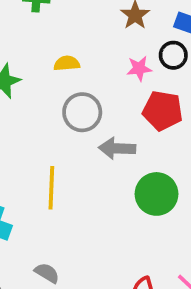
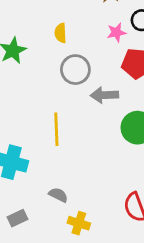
yellow semicircle: (67, 63) -> (61, 33), turned -84

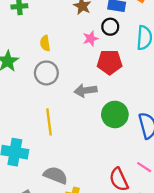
gray circle: (75, 70) -> (46, 73), moved
gray semicircle: (58, 195) -> (56, 175), size x1.5

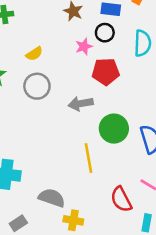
yellow semicircle: (45, 43) -> (34, 54), turned -112
yellow line: (49, 122) -> (88, 158), moved

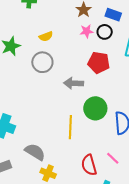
pink star: (84, 47) -> (87, 31), moved

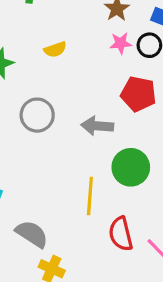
gray circle: (42, 62) -> (37, 115), moved
red semicircle: (89, 165) -> (121, 234), moved

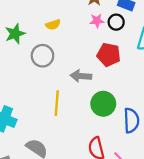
gray circle: (37, 115) -> (42, 56), moved
yellow line: (90, 196) -> (57, 103), moved

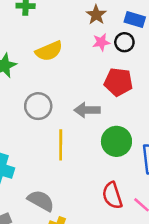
yellow semicircle: (53, 25) -> (49, 51), size x1.5
gray circle: (42, 56) -> (38, 106), moved

